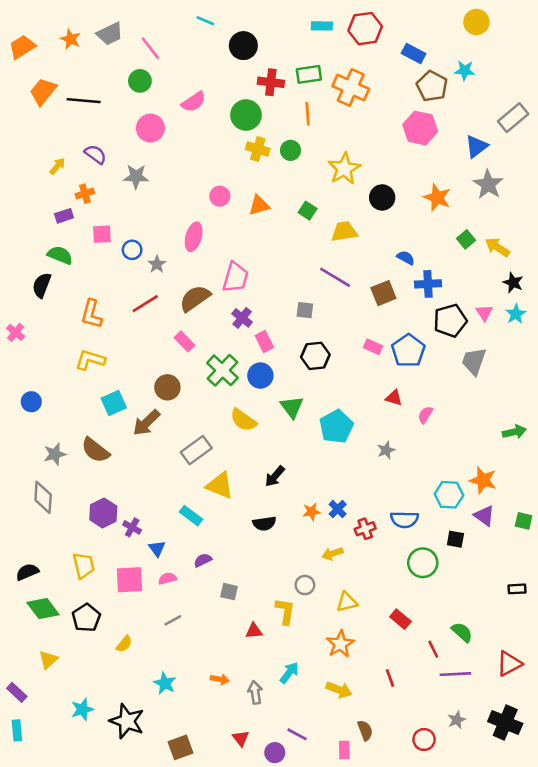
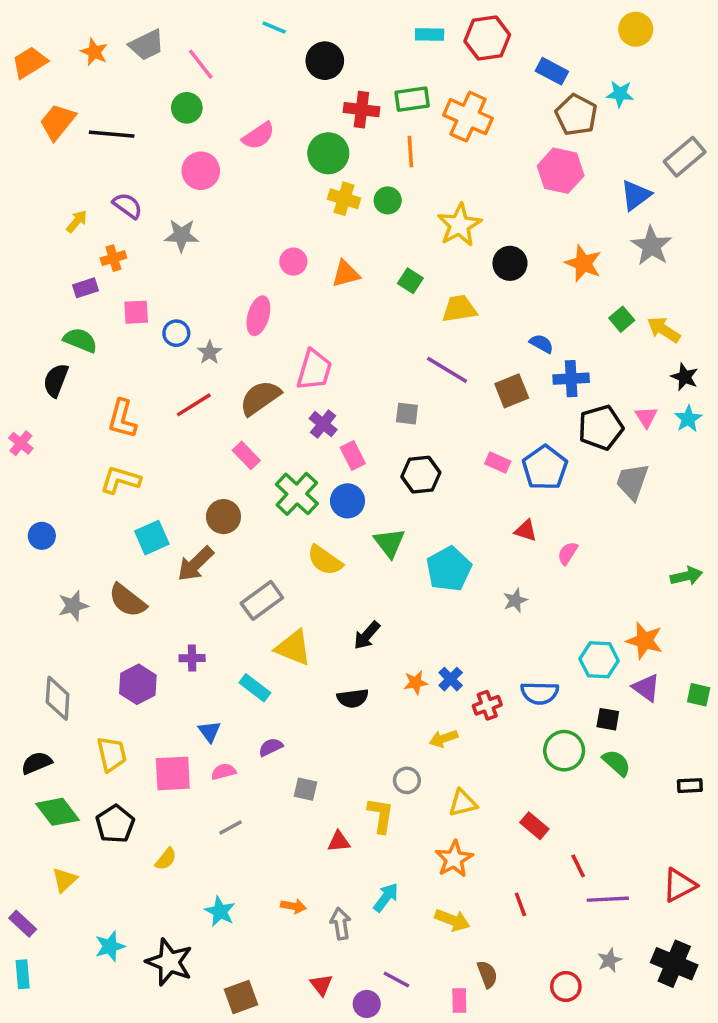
gray diamond: (43, 497) -> (58, 698), moved
purple cross: (132, 527) -> (192, 658), moved, turned -30
green semicircle: (462, 632) -> (617, 763), moved

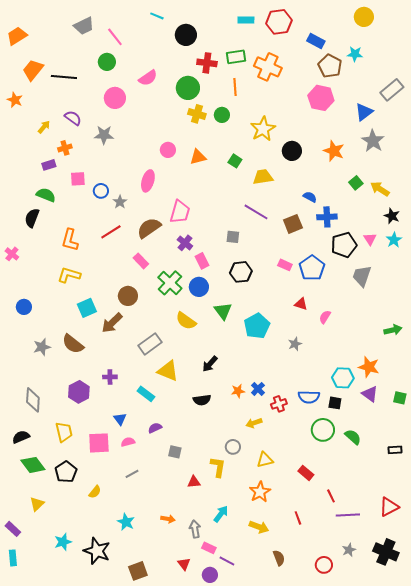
orange star: (94, 52) -> (15, 100), moved
black square: (608, 719) -> (335, 403), moved
pink rectangle: (459, 1000) -> (209, 548), moved, turned -64

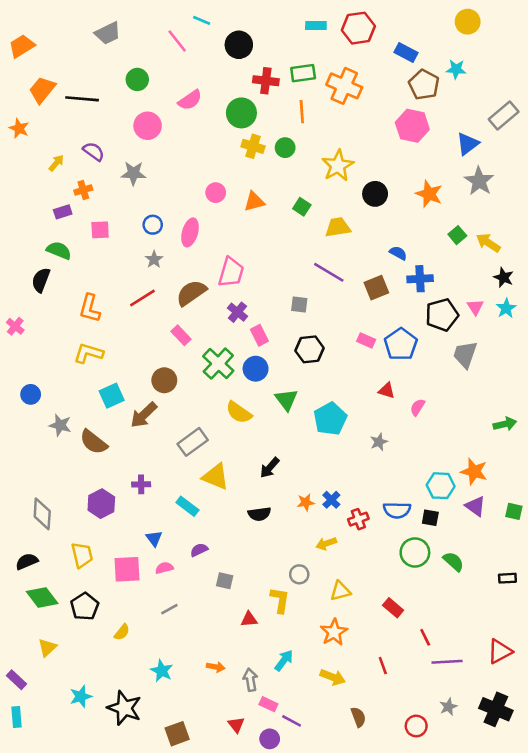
pink line: (115, 37) -> (177, 41), moved
blue circle: (101, 191) -> (153, 225), moved
gray star: (42, 347) -> (60, 425), moved, turned 30

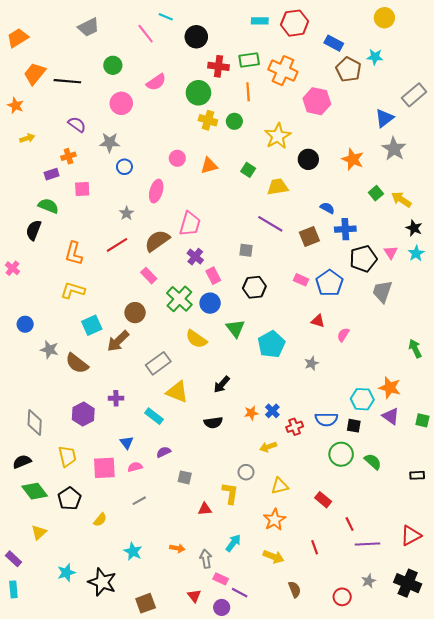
pink hexagon: (412, 126) -> (317, 101), moved
yellow arrow: (56, 163) -> (27, 138), moved, turned 32
blue circle: (153, 225) -> (124, 167), moved
green arrow: (505, 424) -> (415, 349), turned -102

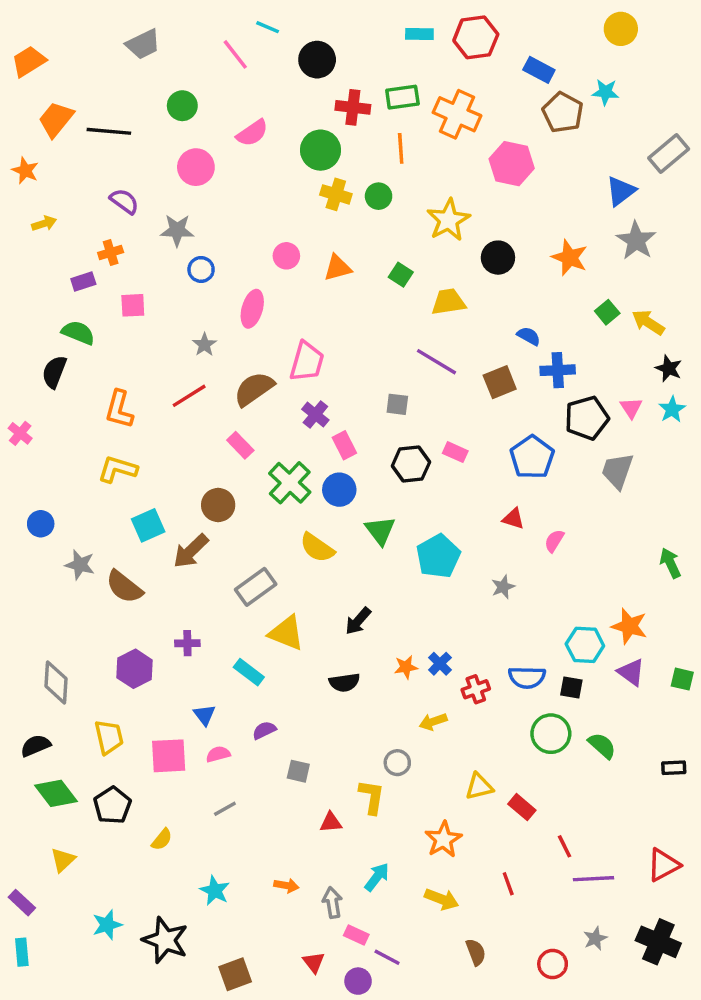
pink rectangle: (301, 280) -> (455, 452), moved
yellow triangle: (280, 486) -> (479, 787), moved

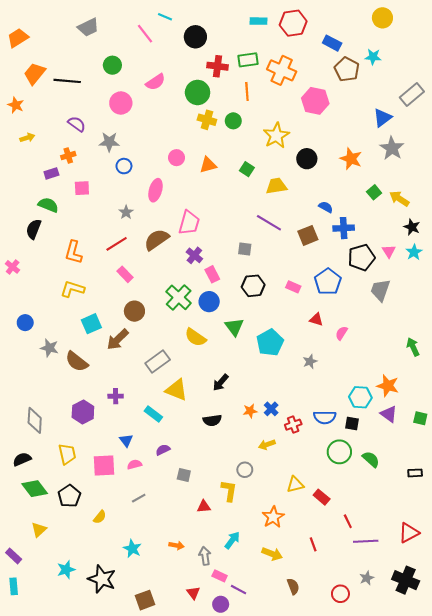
pink rectangle: (240, 445) -> (125, 274), moved
pink rectangle: (455, 452) -> (293, 287), moved

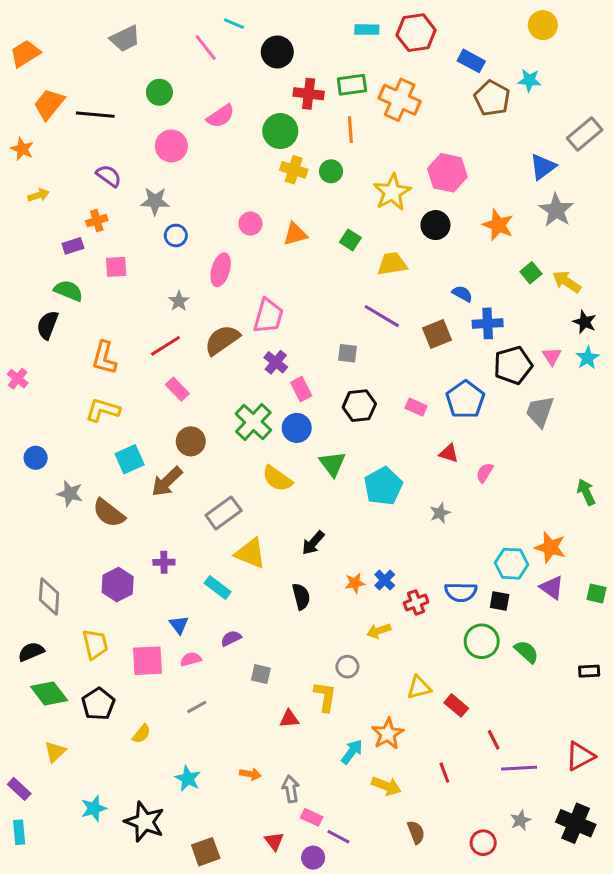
pink hexagon: (315, 101) -> (447, 173), moved
black semicircle: (212, 420) -> (301, 597), turned -96
cyan arrow: (232, 540) -> (352, 752), moved

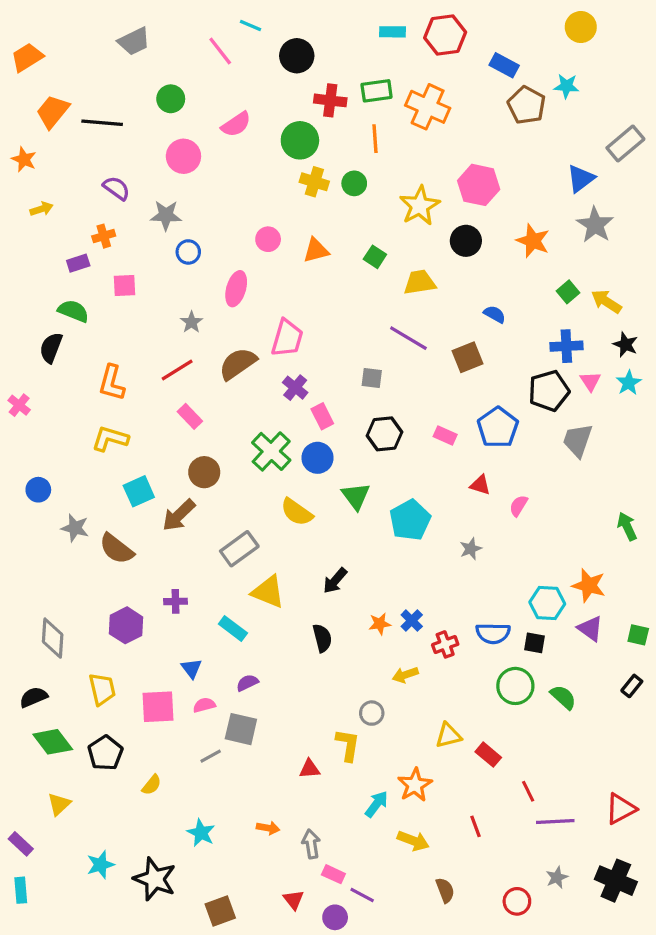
blue cross: (488, 323) -> (566, 346), moved
black rectangle: (589, 671) -> (632, 686), moved, turned -48
gray square: (261, 674) -> (241, 729), moved, size x1.5

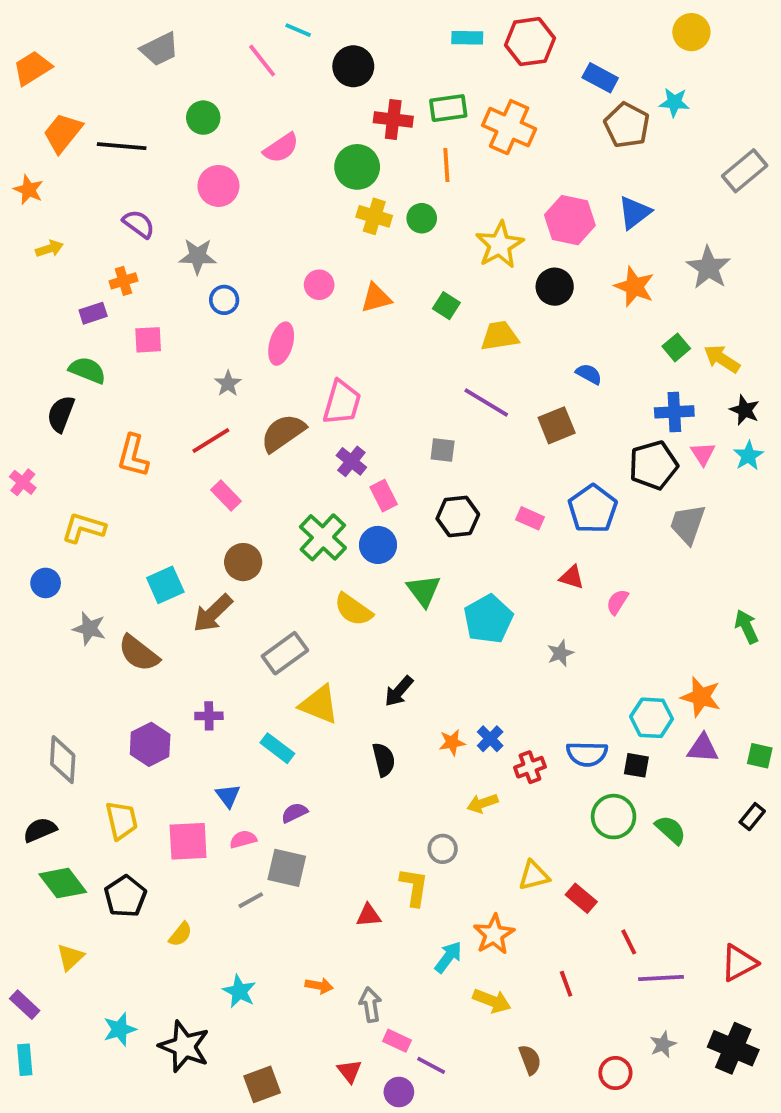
blue triangle: (581, 179) -> (634, 213), moved
yellow L-shape: (110, 439) -> (84, 528), moved
purple triangle: (590, 629) -> (703, 748), turned -32

